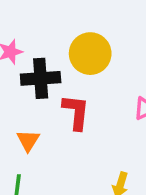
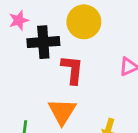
orange triangle: (28, 140) -> (62, 112), moved, size x1.5

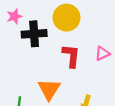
red L-shape: (72, 70) -> (71, 56), moved

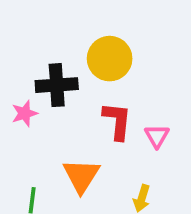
pink star: (14, 16) -> (25, 113), moved
pink triangle: (102, 53) -> (157, 136), moved, turned -35

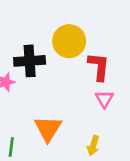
red L-shape: (117, 121) -> (99, 67), moved

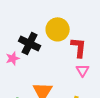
black cross: (30, 61) -> (30, 43), turned 30

